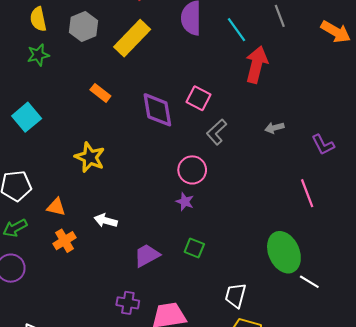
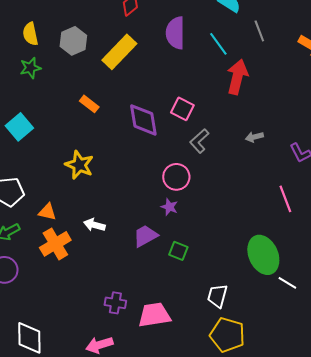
orange cross: (65, 241) -> (55, 244), size x1.4
purple trapezoid: (147, 255) -> (145, 236), moved

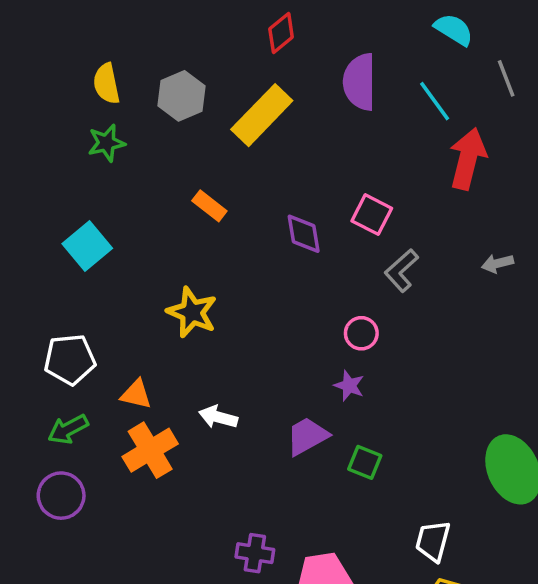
purple diamond: (143, 120) -> (304, 234), size x0.7
pink circle: (176, 177) -> (361, 333), size x0.7

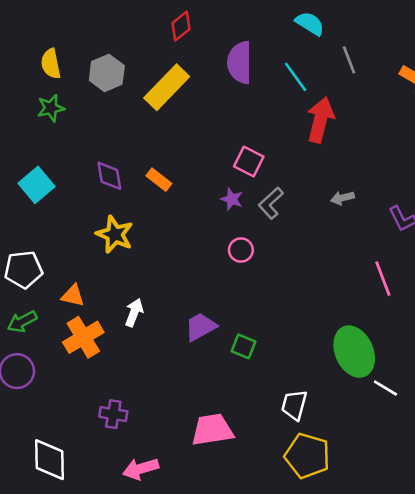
orange rectangle: (209, 206) -> (159, 180), moved
purple diamond: (304, 234) -> (109, 176), moved
purple star: (349, 386) -> (232, 199), moved
white arrow: (218, 417) -> (134, 313), turned 96
purple cross: (255, 553) -> (113, 414), moved

